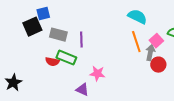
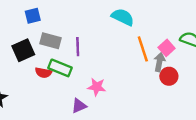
cyan semicircle: (137, 17) -> (123, 17), moved
black square: (32, 27) -> (23, 50), moved
purple triangle: (82, 90) -> (79, 106), turned -48

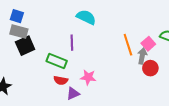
blue square: (33, 16) -> (17, 16), moved, turned 32
cyan semicircle: (123, 17) -> (86, 17), moved
gray rectangle: (50, 41) -> (19, 31), moved
red semicircle: (43, 73) -> (61, 80), moved

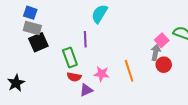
cyan semicircle: (86, 17) -> (100, 14), turned -84
orange line: (128, 45) -> (129, 71), moved
green rectangle: (57, 61) -> (70, 58), turned 48

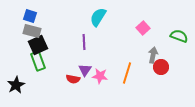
pink square: (162, 40) -> (143, 28), moved
green rectangle: (70, 58) -> (38, 61), moved
orange line: (129, 71) -> (127, 73), turned 35
purple triangle: (86, 90) -> (85, 70), moved, turned -32

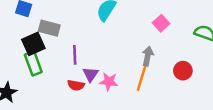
gray rectangle: (32, 31) -> (49, 28), moved
purple line: (84, 42) -> (75, 55), moved
gray arrow: (153, 55) -> (148, 56), moved

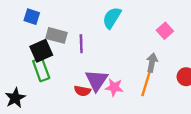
purple line: (75, 55) -> (81, 44), moved
purple triangle: (91, 74) -> (97, 80), size x1.5

